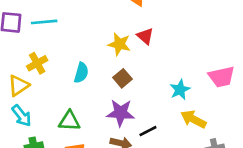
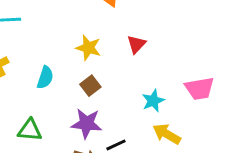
red triangle: (145, 36) -> (136, 44), moved, turned 30

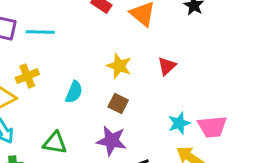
brown square: (90, 86) -> (118, 103), turned -30
pink trapezoid: (200, 88) -> (212, 127), moved

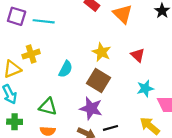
red triangle: (167, 66) -> (138, 55), turned -40
brown square: (118, 103) -> (98, 81), size x1.5
cyan star: (179, 123) -> (145, 88), moved

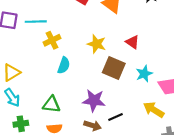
yellow cross: (31, 54) -> (52, 40), moved
brown square: (98, 81) -> (114, 68), moved

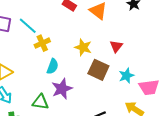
cyan line: (36, 22) -> (28, 26), turned 42
red triangle: (132, 42) -> (116, 46), turned 32
purple star: (94, 100) -> (62, 89), moved, turned -30

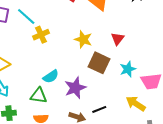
cyan semicircle: (53, 66) -> (51, 76), moved, turned 35
purple star: (62, 89) -> (75, 88), moved

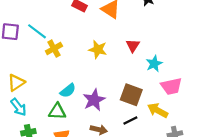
brown square: (99, 63) -> (131, 95), moved
cyan star: (128, 69) -> (154, 64), moved
black line: (99, 109) -> (130, 120), moved

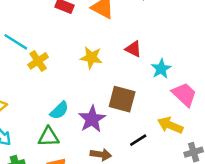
red triangle: (133, 45) -> (133, 49), turned -32
pink trapezoid: (171, 86) -> (184, 94), turned -120
brown square: (131, 95) -> (122, 99), moved

